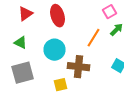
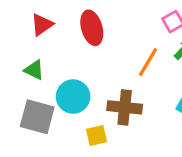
cyan circle: (54, 50) -> (73, 97), moved
gray square: (22, 73) -> (37, 117), turned 30

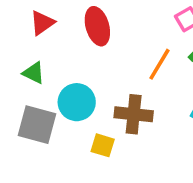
yellow square: (96, 136) -> (103, 145), turned 30

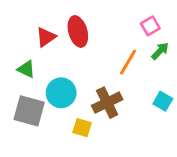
red triangle: (42, 23) -> (46, 37), moved
brown cross: (134, 114) -> (107, 103), turned -32

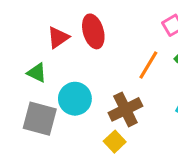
yellow square: (82, 128) -> (115, 142), moved, turned 30

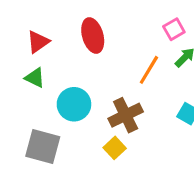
red triangle: (58, 38) -> (38, 42), moved
gray square: (40, 119) -> (43, 146), moved

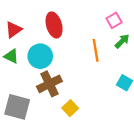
orange line: (149, 70) -> (96, 50), turned -40
cyan circle: (74, 104) -> (40, 56), moved
brown cross: (126, 115) -> (49, 84), moved

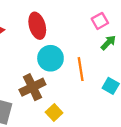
orange line: (96, 50) -> (81, 69), moved
cyan circle: (40, 56) -> (50, 58), moved

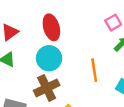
cyan circle: (50, 58) -> (49, 58), moved

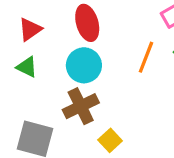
orange line: (94, 70) -> (146, 57), moved, turned 30

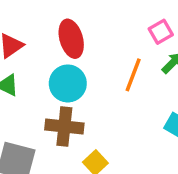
brown cross: (81, 106) -> (64, 126), turned 32

